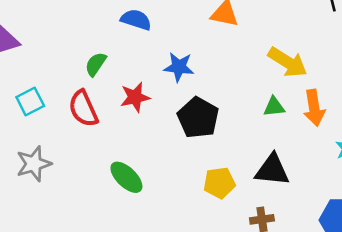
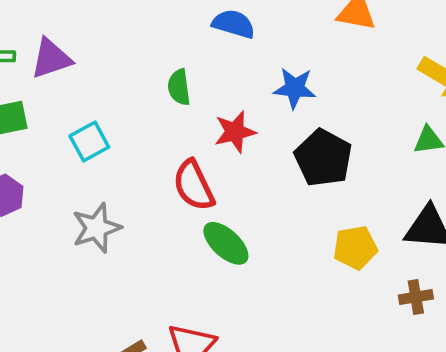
green semicircle: (96, 64) -> (179, 87), turned -40
red semicircle: (83, 109) -> (194, 185), moved

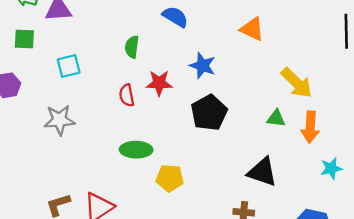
red semicircle: (194, 185) -> (127, 95), moved, size x0.7
green ellipse: (226, 243) -> (136, 150), turned -56
yellow pentagon: (355, 248) -> (170, 178), moved

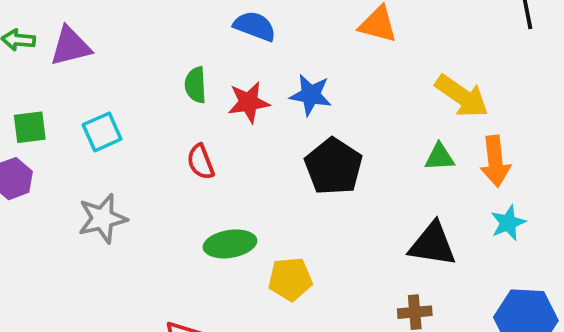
green square: (24, 39) -> (30, 127), moved
red star: (159, 83) -> (249, 102), moved
cyan star: (331, 168) -> (508, 223), moved

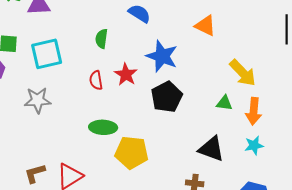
blue star: (311, 95) -> (162, 56), size x1.4
red star: (249, 102) -> (126, 74), moved, turned 30
cyan square: (102, 132) -> (47, 54), size x1.5
yellow pentagon: (290, 279) -> (132, 152), size x1.4

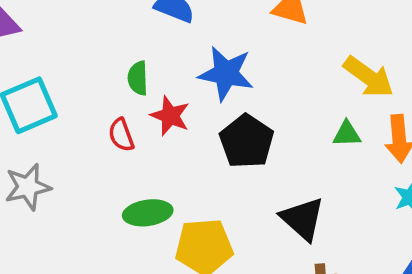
green semicircle: (101, 39) -> (138, 78), moved
black triangle: (211, 149) -> (303, 219), moved, turned 32

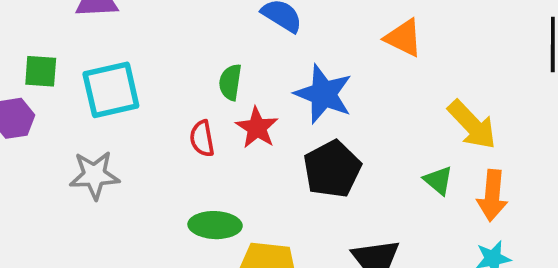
green triangle: (347, 134) -> (438, 180), turned 32

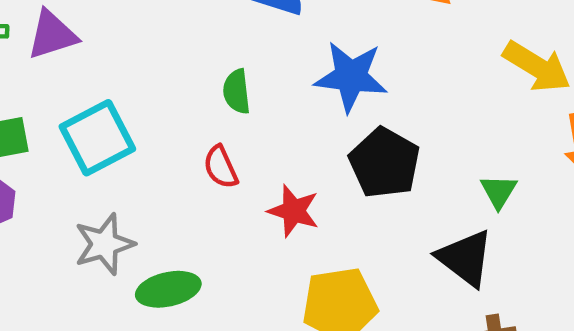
red star: (257, 128) -> (294, 211), moved
green triangle: (438, 180) -> (499, 191), moved, turned 36
green ellipse: (215, 225) -> (168, 289), moved

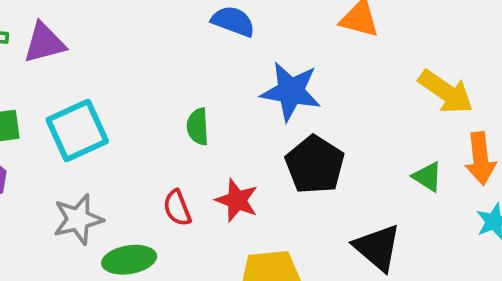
green semicircle: (237, 92) -> (198, 127), moved
red semicircle: (221, 167) -> (177, 208), moved
green triangle: (499, 191) -> (427, 177), moved, turned -32

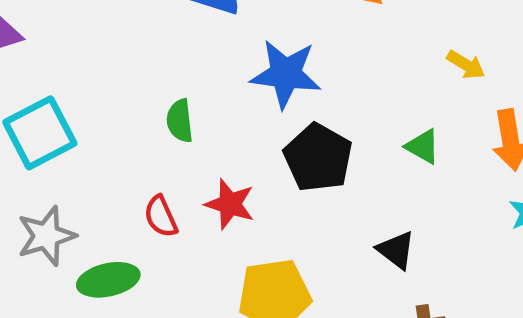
yellow arrow: (446, 92) -> (466, 65), size x0.6
green triangle: (427, 177) -> (423, 146), moved
black triangle: (377, 248) -> (396, 250), size x0.7

